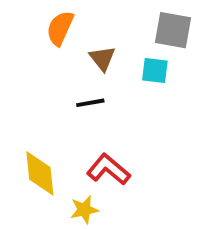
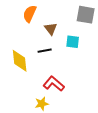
cyan square: (155, 71) -> (73, 42), moved
yellow diamond: (40, 173) -> (20, 61), moved

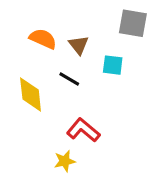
orange semicircle: (30, 14) -> (43, 39), moved, turned 90
black line: (45, 51) -> (69, 79), turned 40

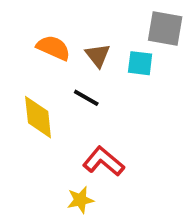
cyan square: (113, 65) -> (140, 63), moved

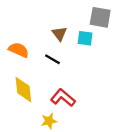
orange semicircle: (53, 48) -> (19, 50), moved
yellow diamond: (38, 117) -> (23, 90), moved

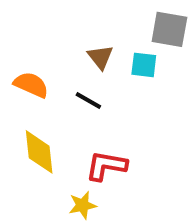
red L-shape: (63, 98) -> (106, 166), turned -30

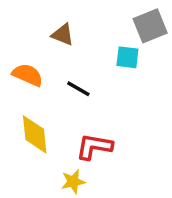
gray square: (169, 29) -> (150, 26), turned -32
brown triangle: (100, 57) -> (63, 35), moved, turned -30

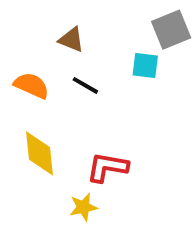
black line: (78, 89) -> (85, 85), moved

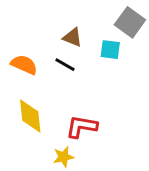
gray square: (171, 30) -> (130, 22), turned -32
brown triangle: (71, 40) -> (72, 37), moved

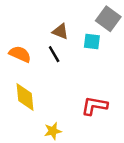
black line: (65, 65) -> (54, 54), turned 30
red L-shape: (82, 127) -> (94, 106), moved

